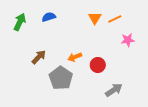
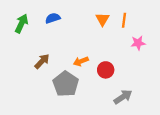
orange line: (115, 19) -> (124, 20), turned -56

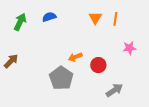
pink star: (138, 43) -> (129, 48), moved
brown arrow: (42, 61) -> (11, 61), moved

